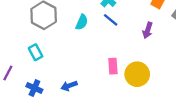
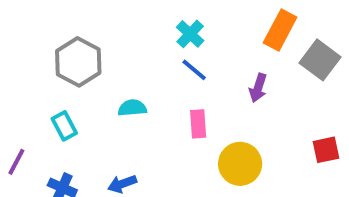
cyan semicircle: (82, 22) -> (132, 108), moved, turned -119
pink rectangle: (113, 66) -> (198, 124), moved

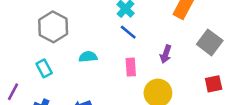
gray square: (320, 60) -> (210, 42), moved
purple arrow: (258, 88) -> (166, 54), moved

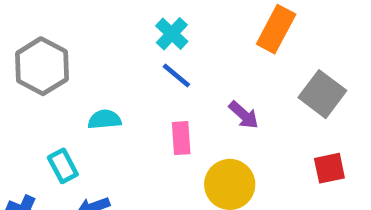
purple arrow: (166, 54) -> (244, 115), turned -66
cyan rectangle: (44, 68) -> (63, 166), moved

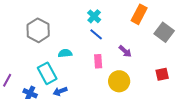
gray square: (322, 94) -> (164, 32), moved
cyan rectangle: (63, 166) -> (47, 73), size x1.5

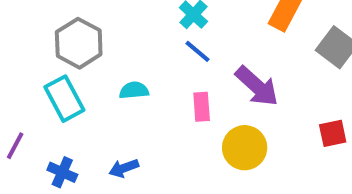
purple arrow: (125, 51) -> (257, 86), size x1.6
cyan rectangle: (47, 73) -> (64, 99), moved

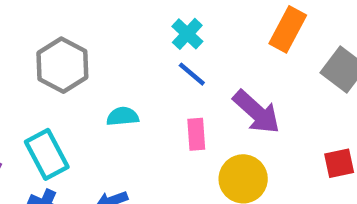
cyan rectangle: (64, 99) -> (47, 154), moved

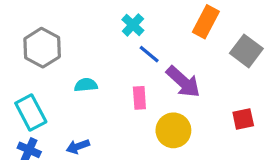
blue line: (192, 74) -> (149, 54), moved

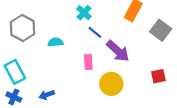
cyan semicircle: (86, 85) -> (55, 42), moved

